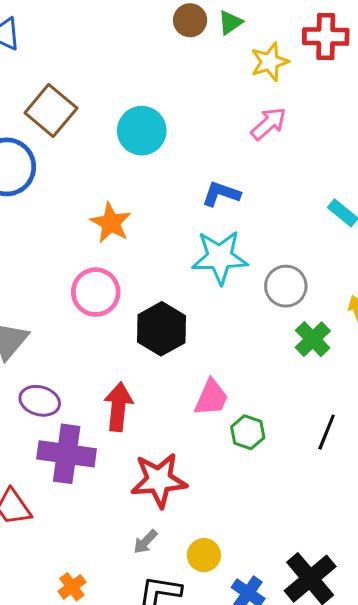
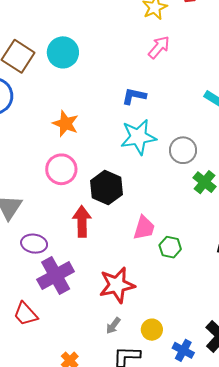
cyan circle: (142, 131) -> (63, 52), moved
red arrow: (118, 407) -> (82, 221), moved
purple cross: (67, 454) -> (56, 275), turned -30

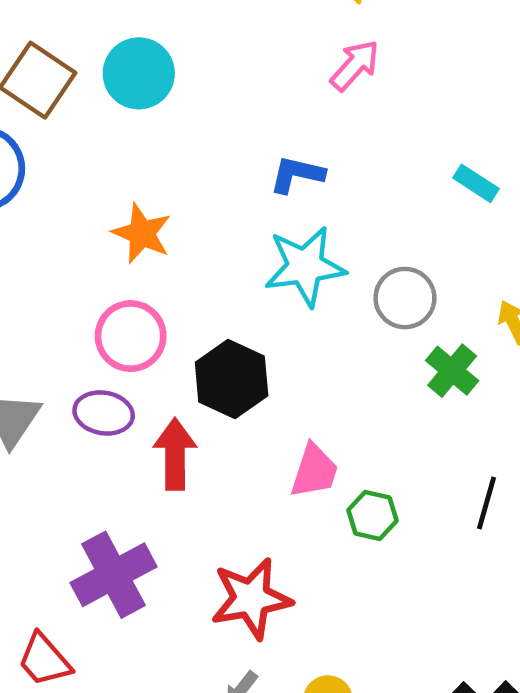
purple ellipse: (34, 244) -> (104, 413), moved

